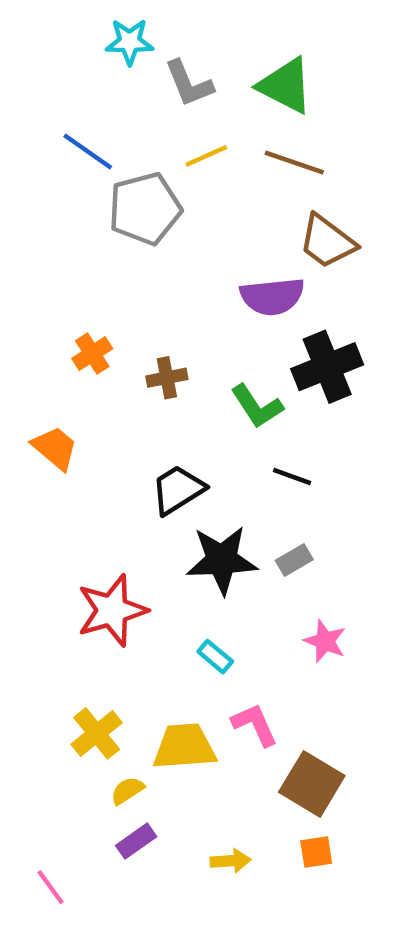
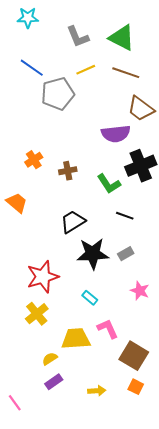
cyan star: (130, 42) -> (28, 18), moved
yellow cross: (97, 733) -> (37, 314), moved
orange square: (316, 852) -> (136, 387), turned 35

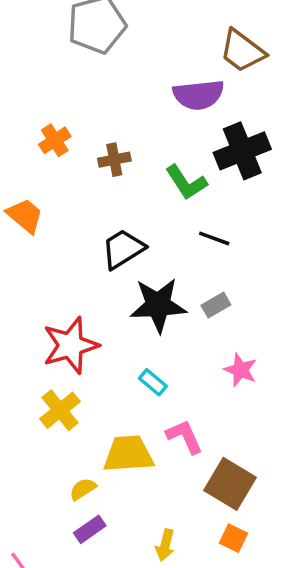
yellow arrow: (97, 391) -> (165, 545), turned 108

